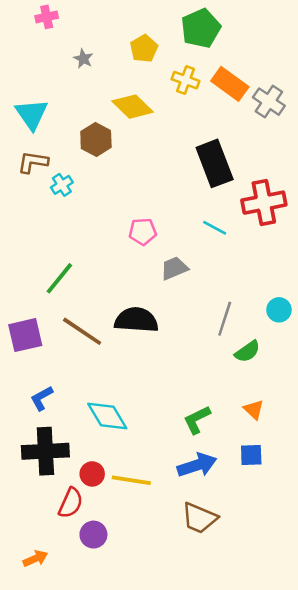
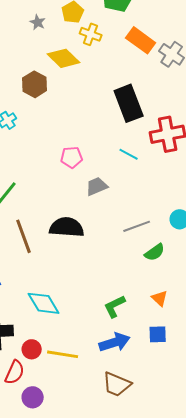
gray star: (83, 59) -> (38, 22), moved
yellow cross: (186, 80) -> (91, 34), moved
gray line: (225, 319) -> (137, 226), turned 52
brown line: (82, 331) -> (24, 236), turned 36

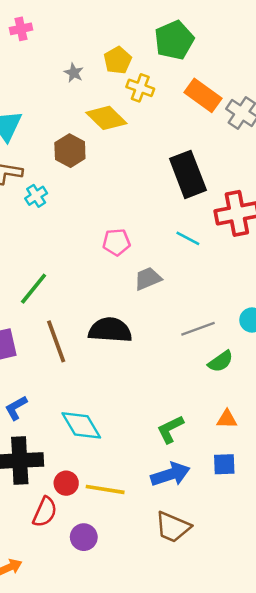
orange triangle: (160, 298) -> (227, 419), turned -42
purple circle: (33, 397) -> (84, 537), moved

